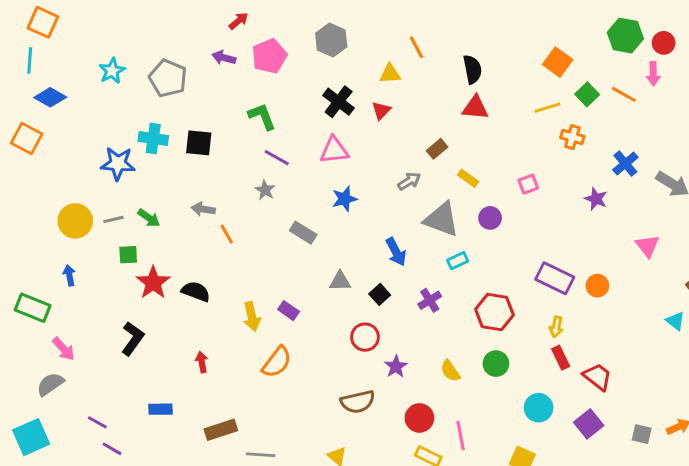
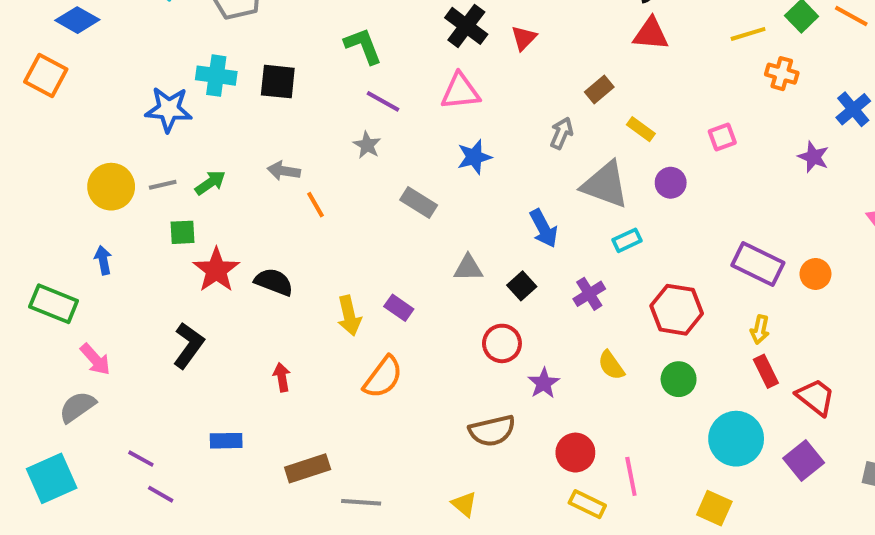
gray arrow: (409, 181) -> (562, 133), turned -35
green arrow: (149, 218) -> (210, 183), turned -70
yellow semicircle: (450, 371) -> (611, 365), moved
cyan circle: (539, 408) -> (736, 439), size x1.4

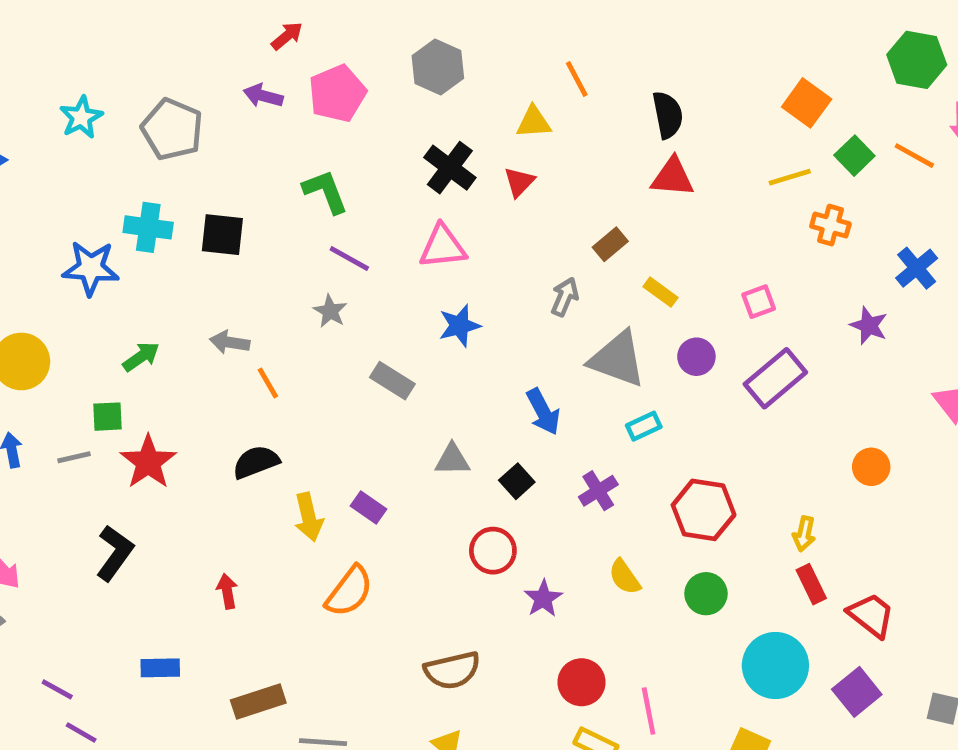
gray line: (163, 185) -> (74, 457), moved
purple rectangle: (758, 264) -> (775, 378), moved, turned -66
black semicircle: (274, 282) -> (256, 462), moved, turned -42
brown semicircle: (492, 431) -> (452, 670), moved

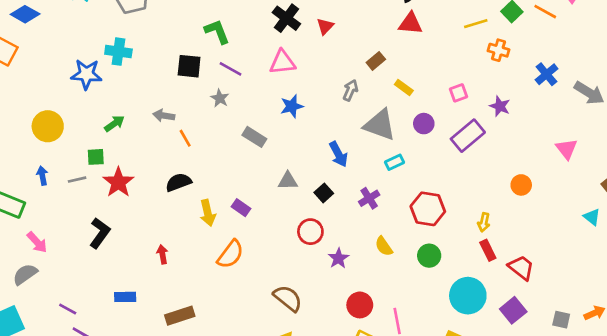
black square: (222, 235) -> (189, 66), moved
purple star: (869, 326) -> (500, 106), moved
brown semicircle: (452, 670) -> (288, 298), turned -128

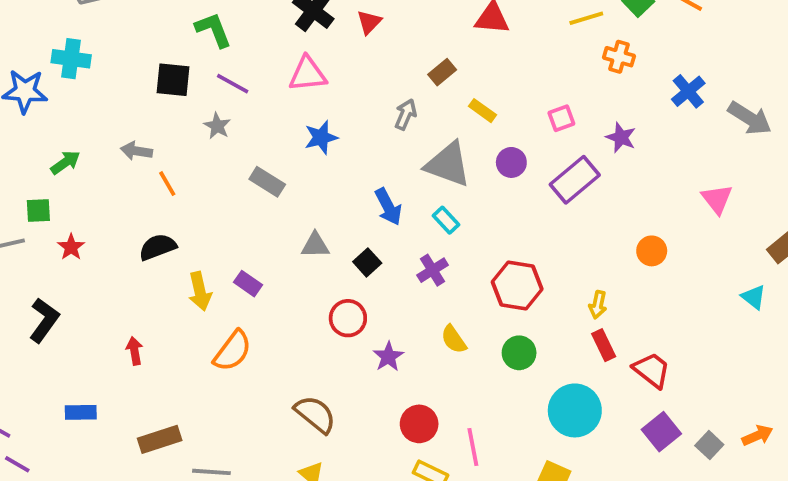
cyan rectangle: (394, 162) -> (446, 220), moved, turned 72
red star: (118, 182) -> (71, 247), size x0.6
purple square: (513, 310) -> (661, 432), moved
gray square: (561, 320) -> (709, 445), turned 30

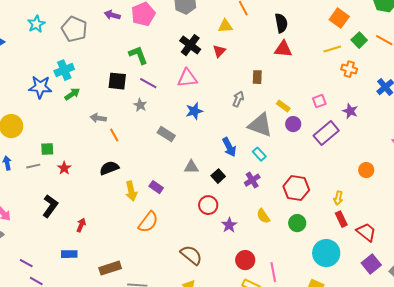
cyan cross: (71, 59) -> (64, 70), turned -30
brown rectangle: (442, 72) -> (257, 77), turned -48
yellow rectangle: (483, 111) -> (283, 106), moved
green arrow: (65, 162) -> (72, 94), moved
red arrow: (135, 351) -> (81, 225), moved, turned 32

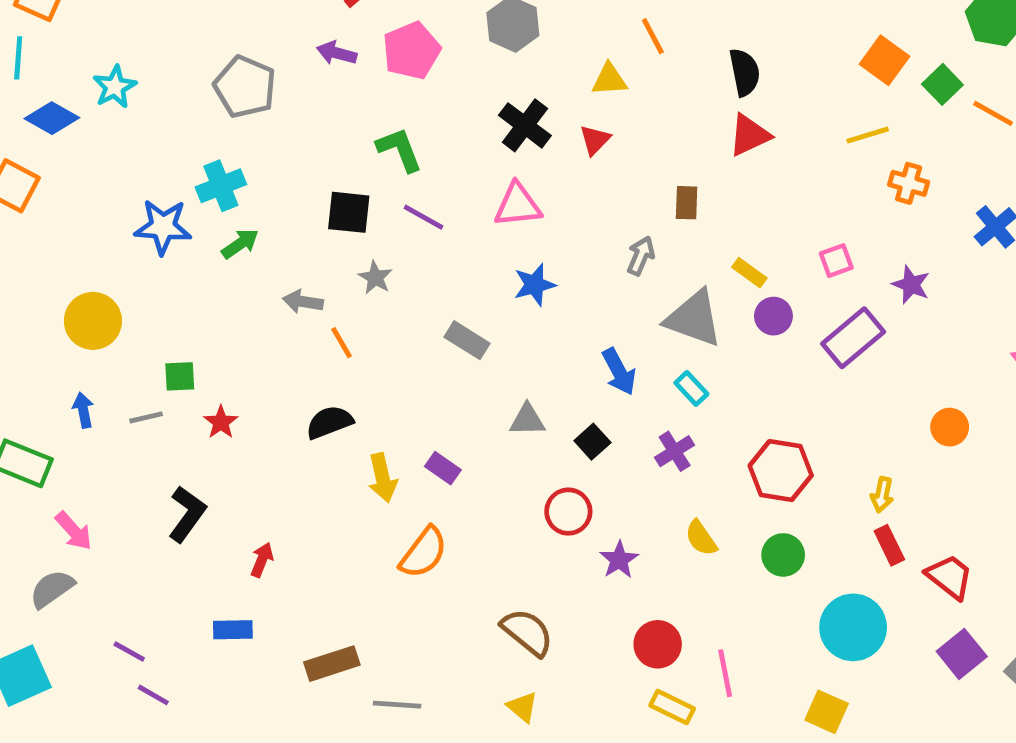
cyan star: (36, 24) -> (115, 87), moved
green square: (359, 40) -> (942, 84), moved
red triangle: (283, 49) -> (749, 135), turned -30
gray star: (140, 105) -> (375, 277), moved

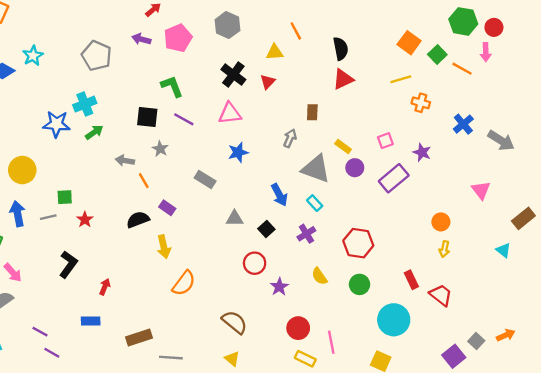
blue arrow: (83, 410) -> (18, 214), size x1.5
purple rectangle: (443, 468) -> (167, 208), moved
yellow arrow: (882, 495) -> (444, 249), moved
purple square: (962, 654) -> (454, 356), moved

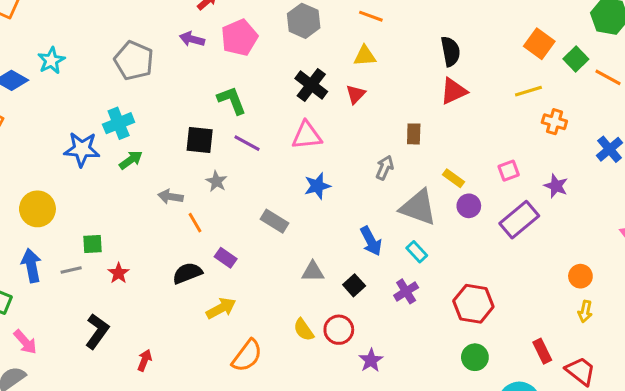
orange line: (296, 31) -> (371, 16), moved, turned -42
yellow arrow: (164, 247) -> (221, 308), turned -105
yellow semicircle: (319, 276) -> (304, 330), moved

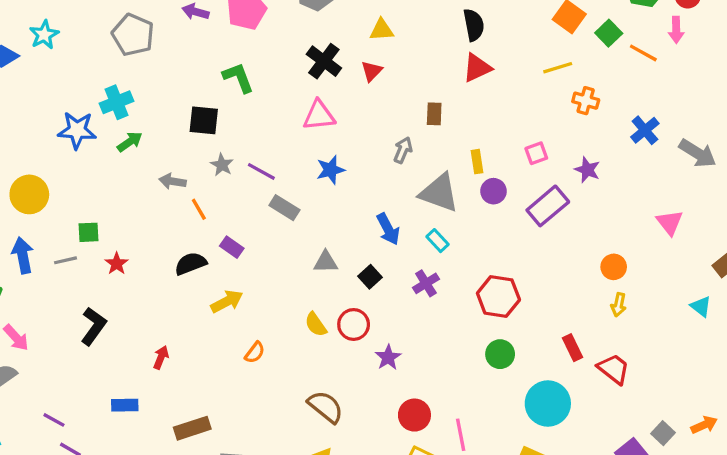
purple line: (247, 143) -> (261, 171), moved
yellow rectangle: (454, 178) -> (477, 162), turned 45
orange semicircle: (247, 356) -> (255, 352), size x0.6
red arrow: (145, 360) -> (161, 357), moved

